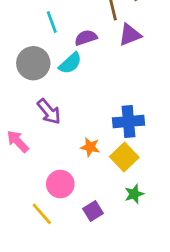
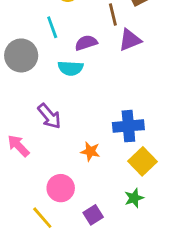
gray circle: (33, 63) -> (21, 55), moved
cyan semicircle: (70, 63) -> (71, 68), turned 45
yellow square: (124, 157) -> (143, 161), moved

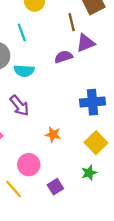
purple semicircle: (86, 43) -> (64, 57), moved
cyan semicircle: (71, 68) -> (24, 71), moved
blue cross: (128, 126) -> (93, 102), moved

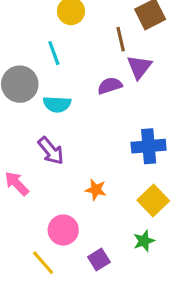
purple triangle: (86, 43) -> (139, 67), turned -30

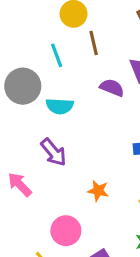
brown line: (121, 39) -> (94, 43), moved
purple semicircle: (110, 86) -> (112, 88), turned 40

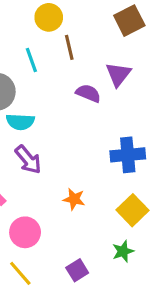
cyan semicircle: (60, 106) -> (20, 122), moved
pink circle: (66, 231) -> (25, 232), moved

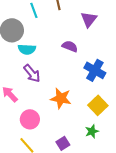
purple semicircle: (88, 93) -> (70, 46), moved
blue cross: (128, 155) -> (95, 70), turned 35
orange star: (74, 199) -> (61, 98), size x1.5

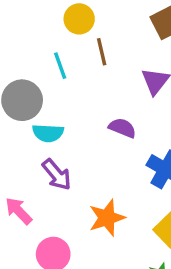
orange star: (61, 98) -> (107, 218), turned -30

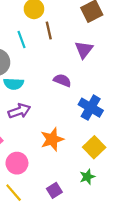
purple arrow: (57, 175) -> (19, 111), turned -70

